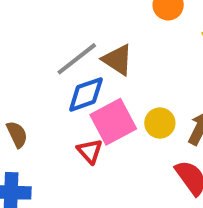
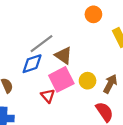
brown triangle: (118, 60) -> (63, 56), moved
blue diamond: (86, 94) -> (32, 64), moved

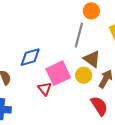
gray line: (42, 44) -> (79, 35), moved, turned -40
brown triangle: (63, 56) -> (92, 59), moved

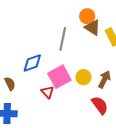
gray line: (79, 35) -> (63, 39), moved
brown triangle: (92, 59) -> (93, 28), moved

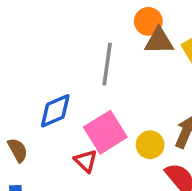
brown triangle: (93, 28) -> (159, 41), turned -30
yellow circle: (83, 77) -> (150, 145), moved

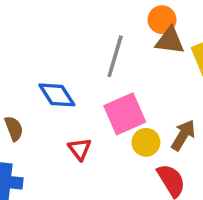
blue diamond: (55, 111) -> (57, 95), turned 72
pink square: (105, 132) -> (125, 114), moved

